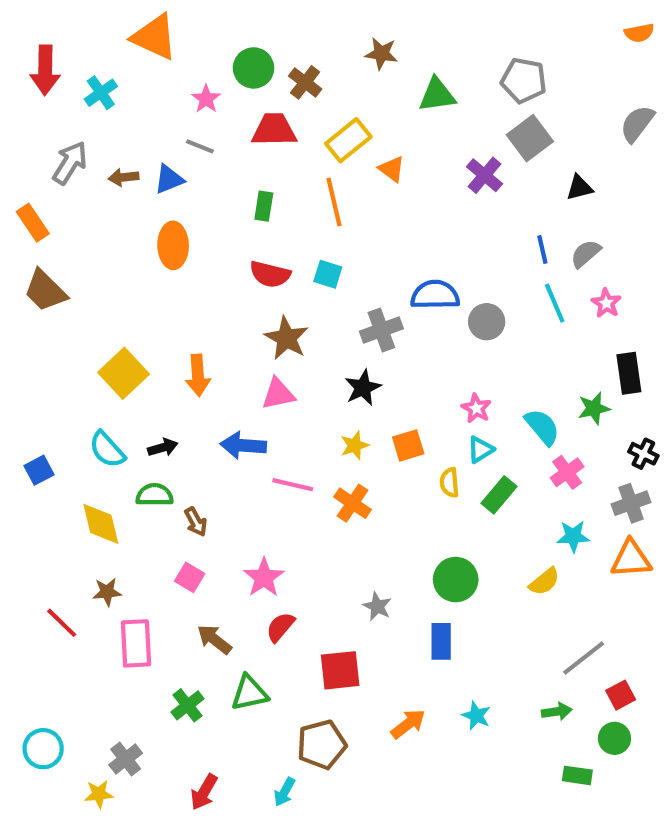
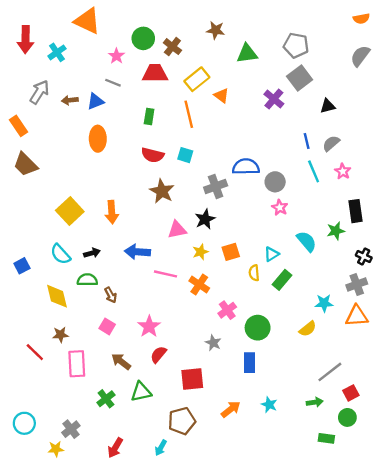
gray semicircle: (637, 124) -> (360, 56), moved
pink triangle: (278, 394) -> (177, 230), moved
pink star: (476, 408) -> (280, 208), moved
pink cross: (567, 472) -> (227, 310), moved

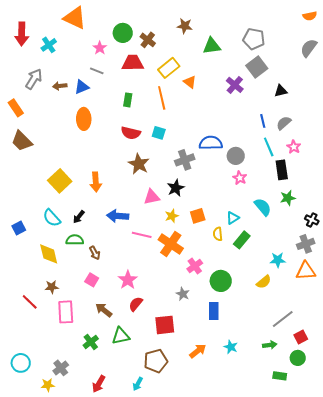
black rectangle: (356, 211) -> (282, 170), moved
black arrow: (92, 253) -> (79, 217), turned 144
orange cross: (199, 284) -> (171, 244), size x1.4

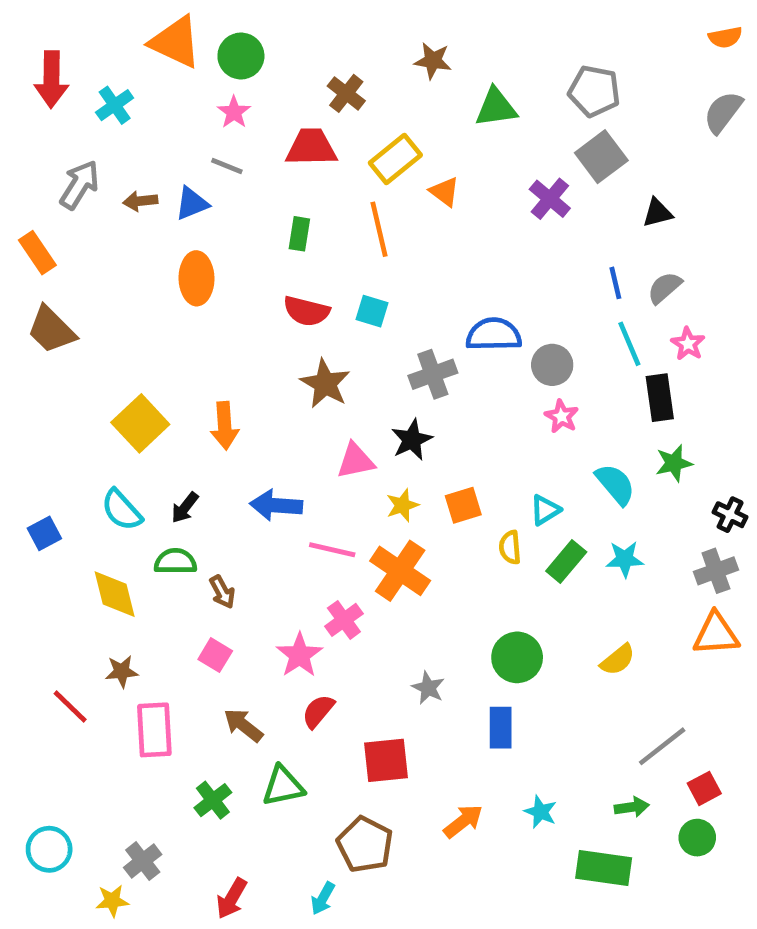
green circle: (123, 33) -> (241, 56), moved
cyan star: (278, 260) -> (625, 559), moved
pink cross: (195, 266) -> (344, 620), moved
brown pentagon: (156, 361) -> (365, 845), turned -30
green rectangle: (280, 376) -> (604, 868), moved, size x1.6

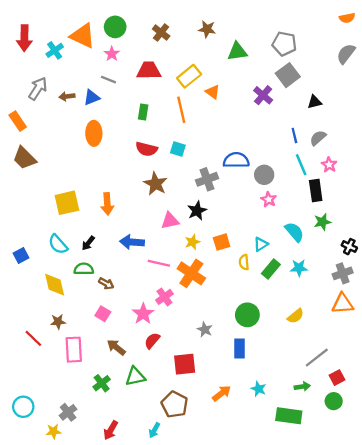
orange triangle: (175, 42) -> (83, 36), moved
brown cross: (346, 93) -> (161, 32), moved
yellow square: (140, 423) -> (67, 203), turned 30
brown arrow: (222, 592) -> (106, 283), turned -32

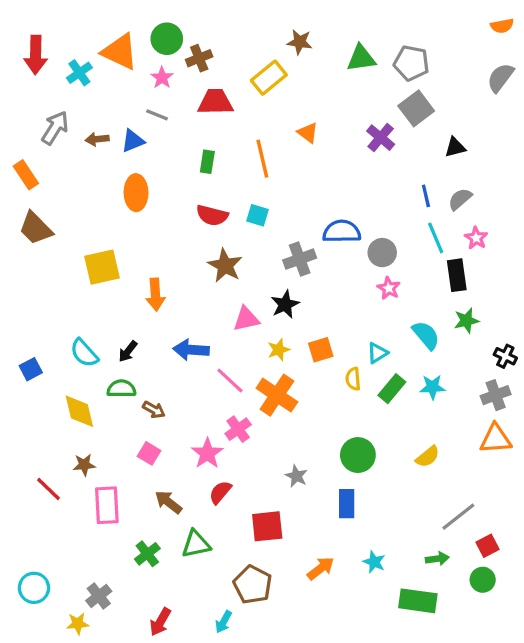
brown cross: (161, 32) -> (199, 58), moved, turned 30
green triangle: (237, 52) -> (361, 58), moved
yellow rectangle: (189, 76) -> (269, 78), moved
yellow square: (67, 203) -> (102, 267), moved
pink line: (159, 263) -> (230, 381), turned 30

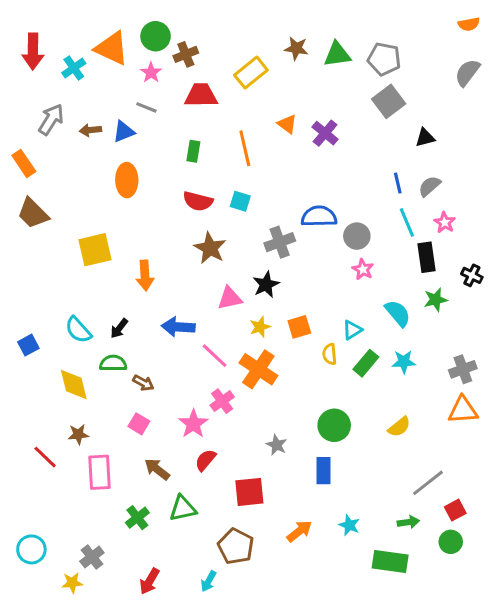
brown star: (300, 42) -> (296, 48), moved
purple cross: (381, 138) -> (325, 133), moved
black cross: (505, 356) -> (472, 275), moved

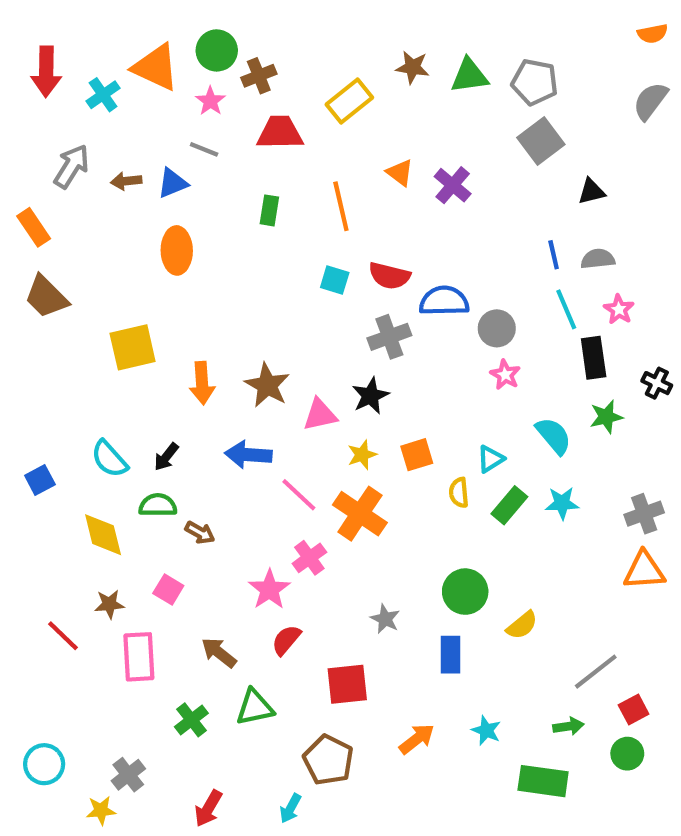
gray semicircle: (430, 186) -> (598, 259), turned 35
red semicircle: (198, 201) -> (389, 276), moved
brown star: (210, 248) -> (267, 385), moved
pink square: (139, 424) -> (168, 589), moved
yellow semicircle: (399, 427) -> (522, 625), moved

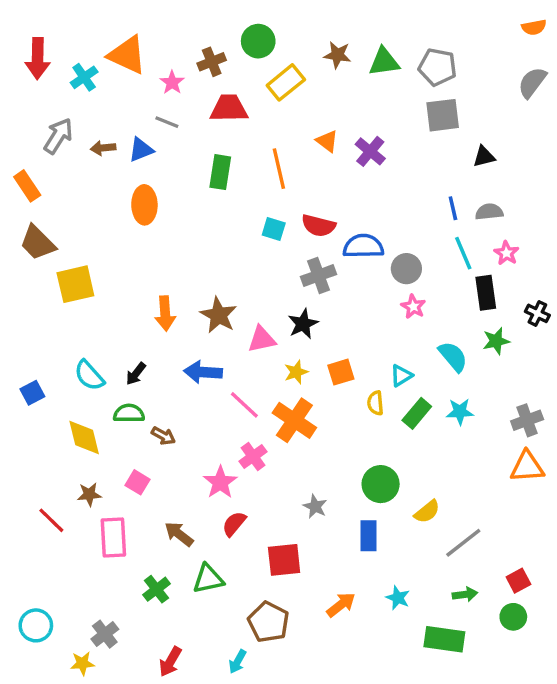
green circle: (217, 50) -> (258, 41), moved
gray square: (541, 141) -> (443, 115), turned 30
green rectangle: (269, 210) -> (220, 172), size x1.4
yellow square: (133, 347) -> (75, 284), moved
gray line: (596, 672) -> (463, 543), moved

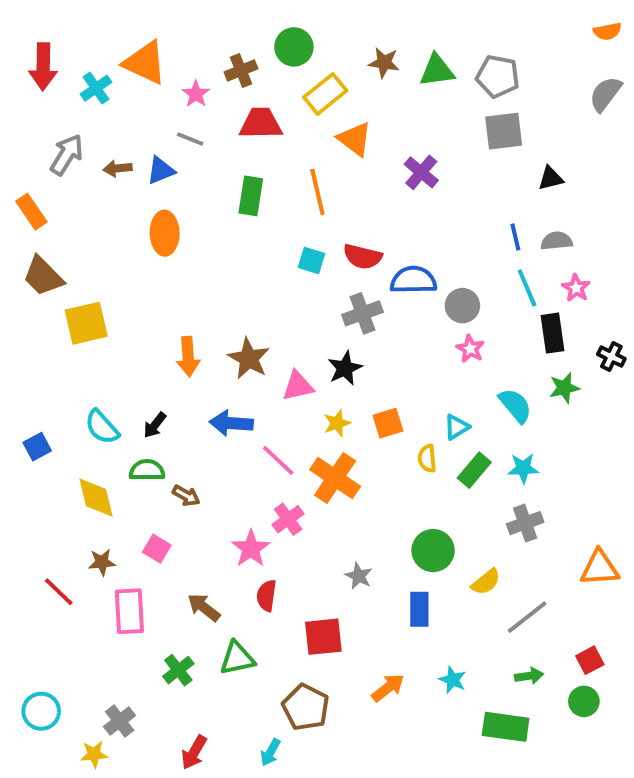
orange triangle: (327, 141) -> (355, 139), moved, size x1.4
gray cross: (527, 420) -> (525, 523), moved
orange triangle: (527, 467) -> (600, 568), moved
red semicircle: (234, 524) -> (266, 596), turned -32

